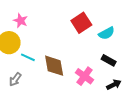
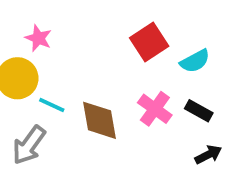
pink cross: (84, 76) -> (155, 109), moved
gray arrow: (15, 79) -> (29, 145), size x1.5

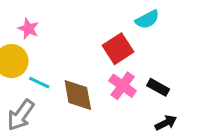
red square: (149, 42) -> (118, 49), moved
cyan semicircle: (195, 61) -> (147, 19), moved

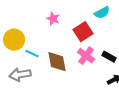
pink star: (28, 29) -> (53, 19), moved
gray arrow: (21, 115) -> (20, 75), turned 45

